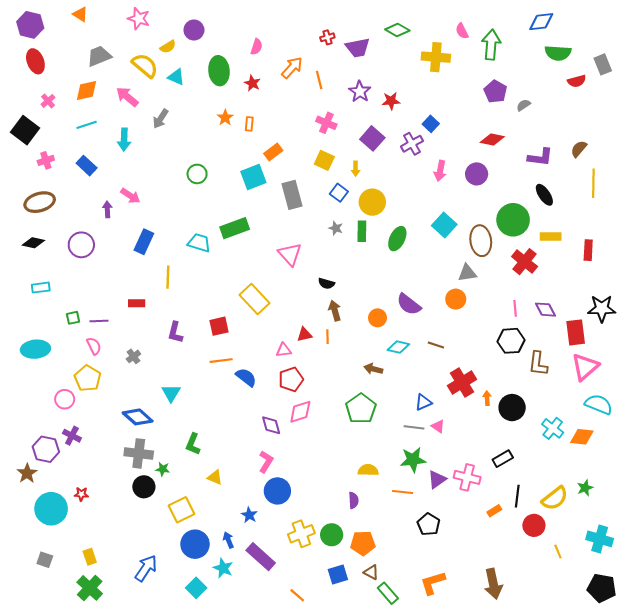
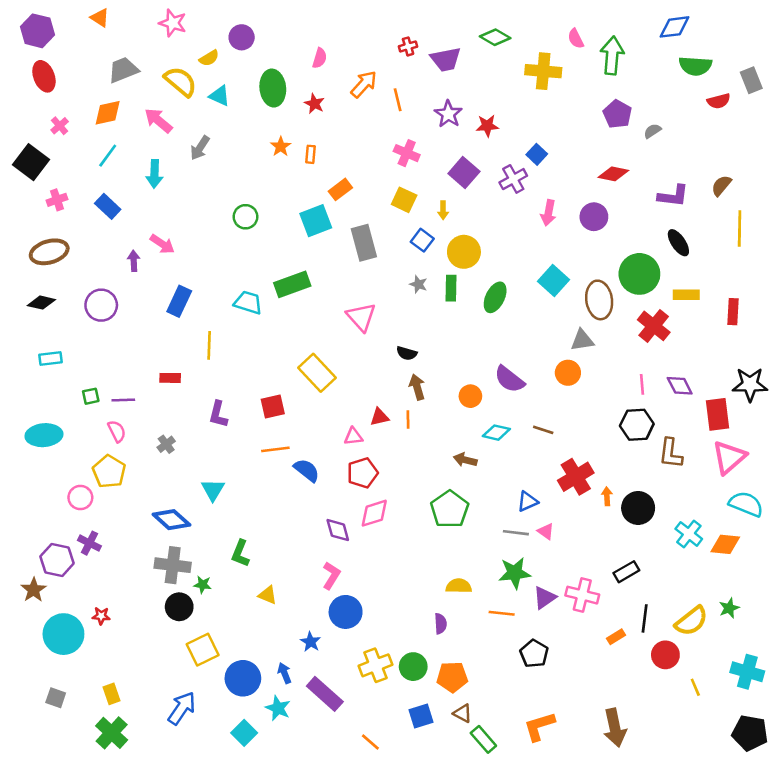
cyan line: (87, 125) -> (108, 156), turned -36
yellow square: (181, 510) -> (203, 650), moved

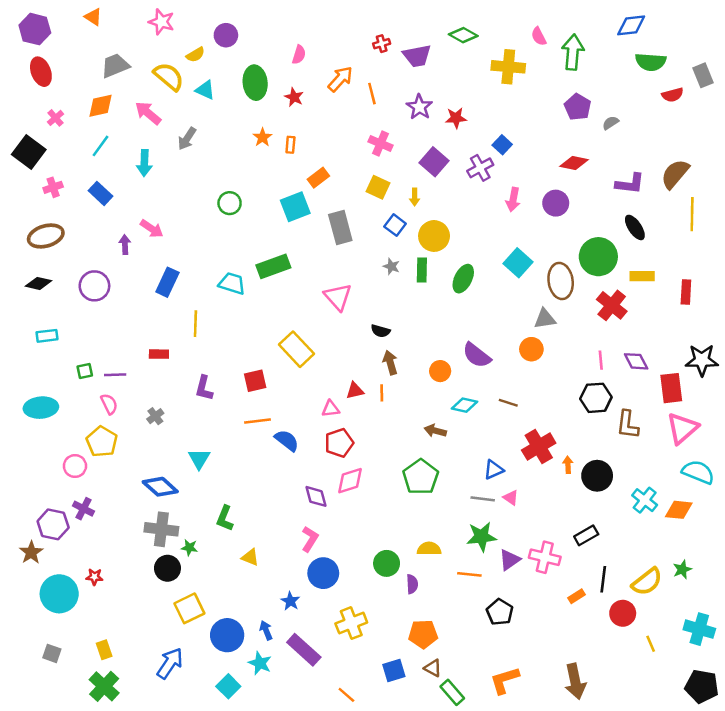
brown semicircle: (721, 186) -> (675, 174), size x1.5
green circle: (413, 667) -> (387, 563), moved

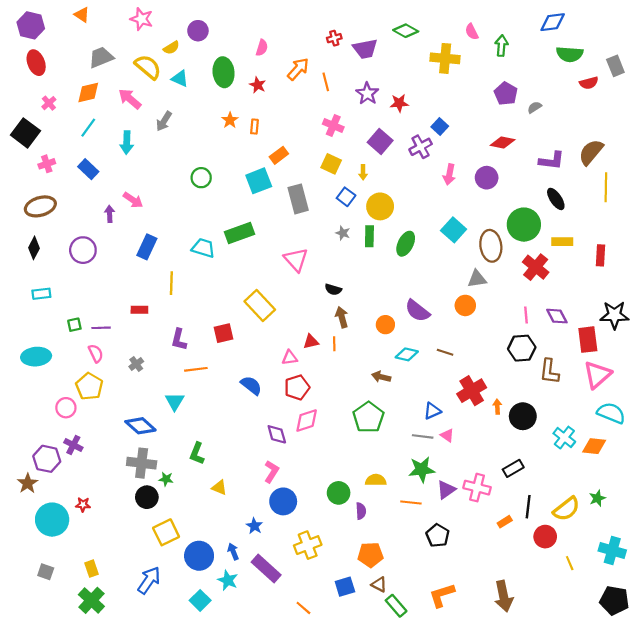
green arrow: (573, 52) -> (502, 46), size x0.7
black diamond: (38, 283) -> (34, 248), turned -75
orange line: (258, 421) -> (196, 369), moved

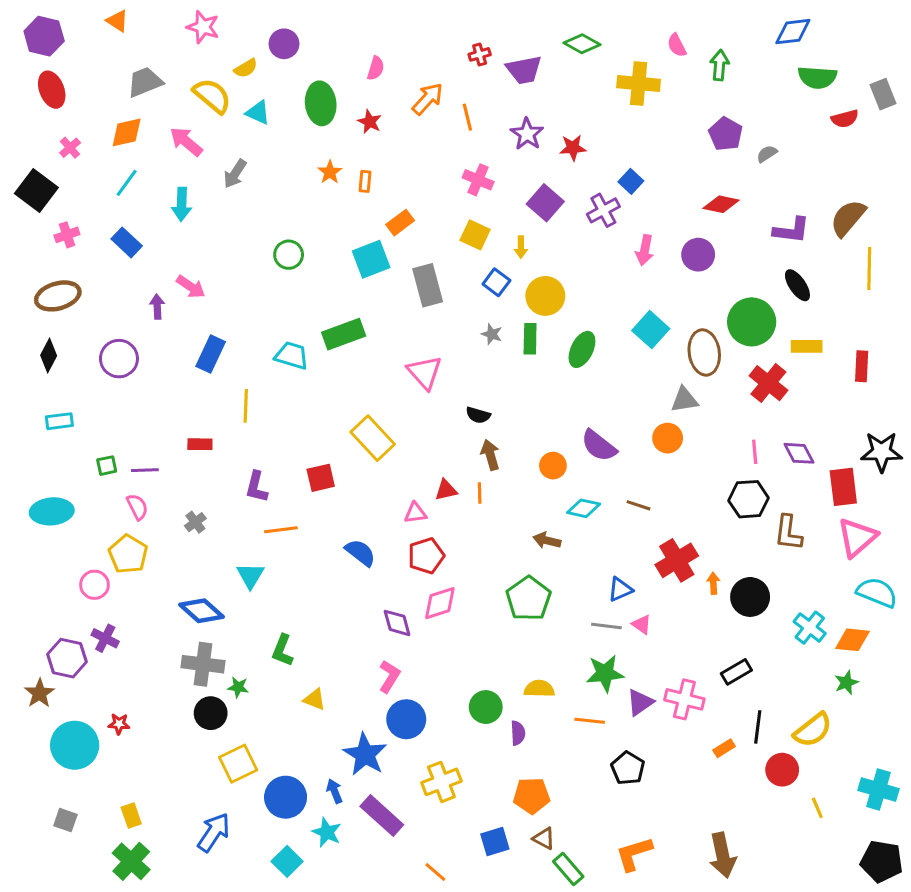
green star: (597, 498) -> (846, 683), moved
blue star: (254, 526) -> (365, 754), size x1.8

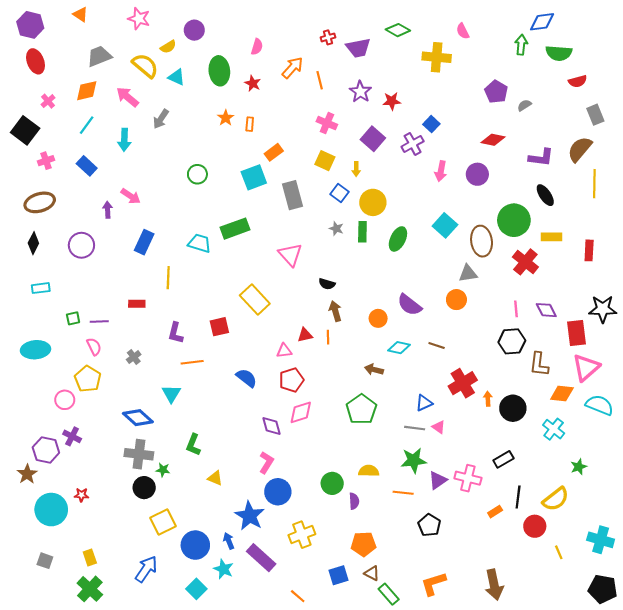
green arrow: (720, 65) -> (521, 45), moved
gray rectangle: (883, 94) -> (595, 115), moved
orange diamond: (852, 640) -> (562, 394), moved

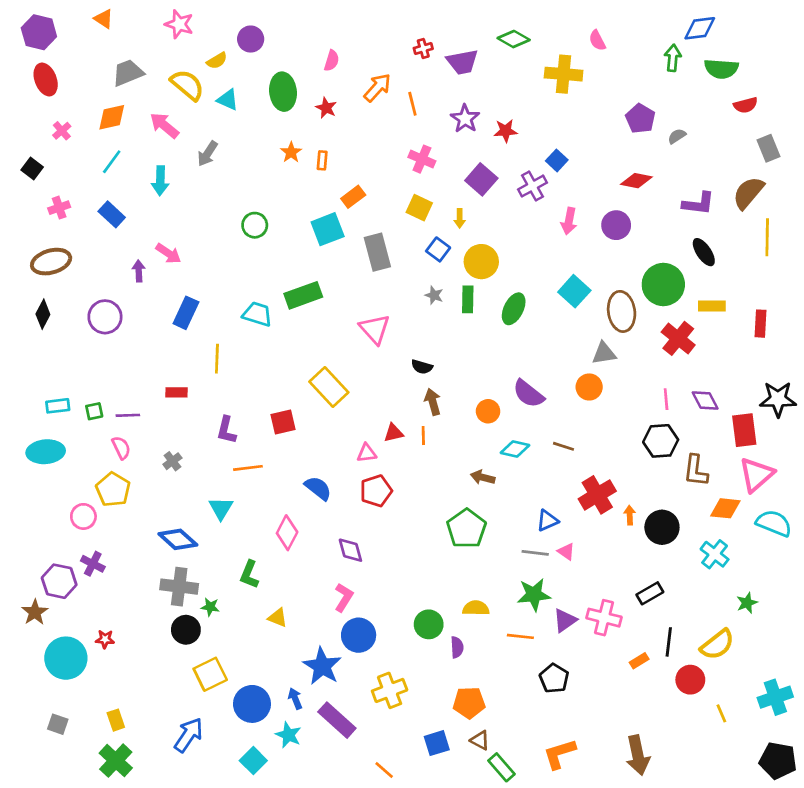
black square: (25, 130) -> (32, 168), size x0.6
cyan rectangle: (41, 288) -> (58, 406), moved
pink diamond: (301, 412) -> (287, 533), moved, turned -45
cyan cross: (601, 540) -> (775, 697), turned -35

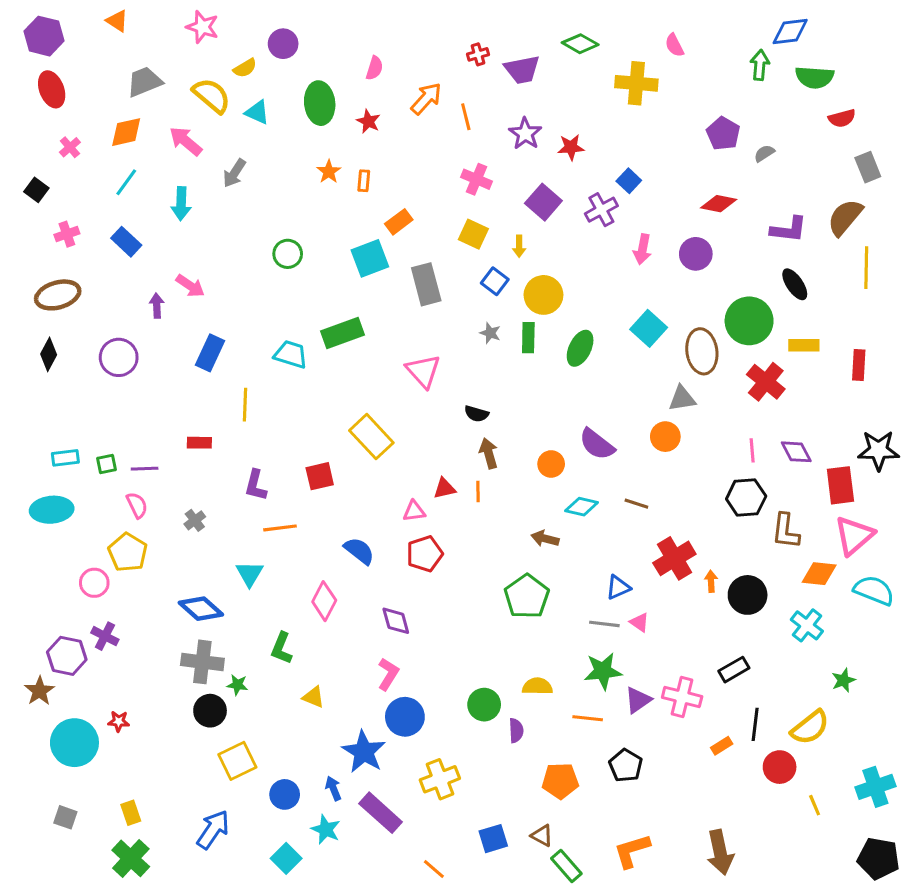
orange pentagon: (469, 703) -> (560, 781), moved
blue circle: (252, 704) -> (285, 794), size x0.7

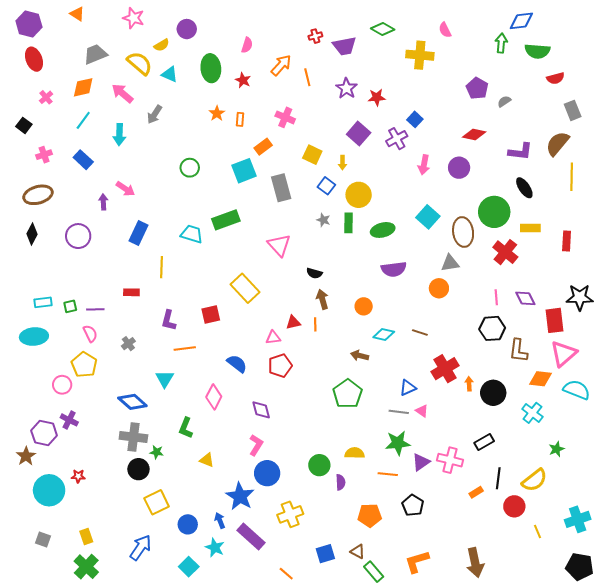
pink cross: (476, 179) -> (285, 117), moved
green ellipse: (580, 348) -> (383, 230), turned 50
purple semicircle: (597, 444) -> (394, 269), moved, turned -45

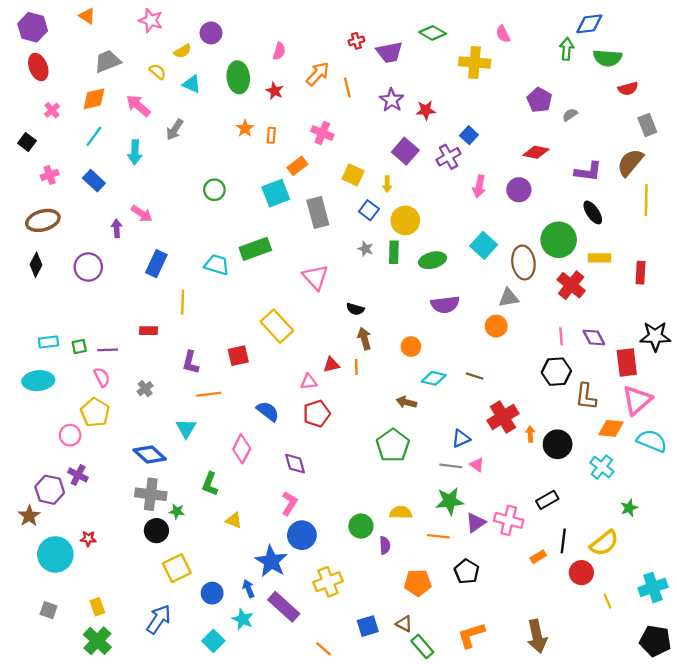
yellow semicircle: (139, 63) -> (158, 72), size x0.6

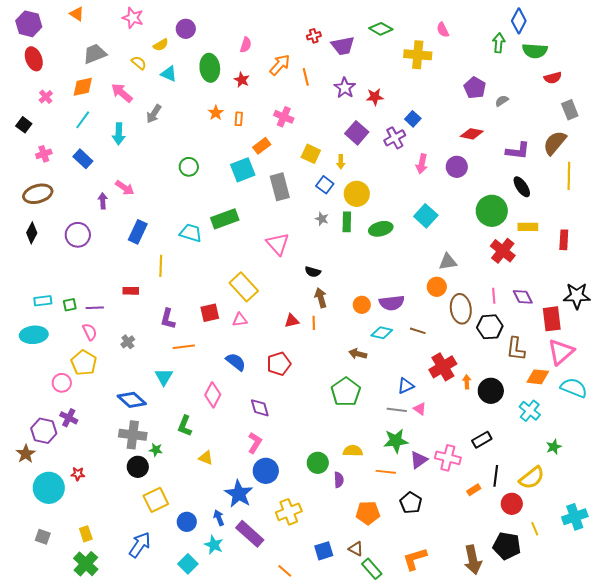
blue diamond: (589, 24) -> (519, 21), turned -55
brown ellipse: (523, 262) -> (461, 309), moved
purple semicircle: (445, 305) -> (392, 303), moved
pink triangle: (309, 382) -> (240, 320), moved
black pentagon: (655, 641) -> (507, 546), moved

